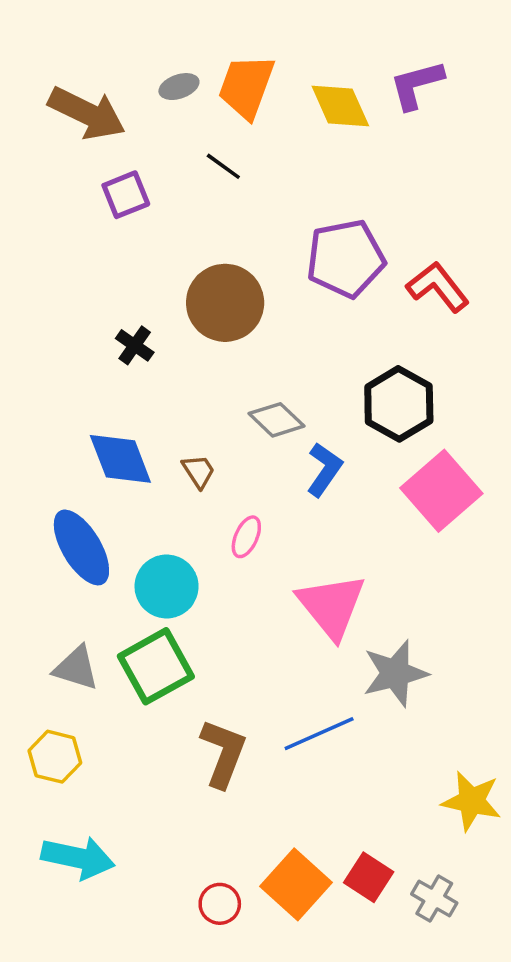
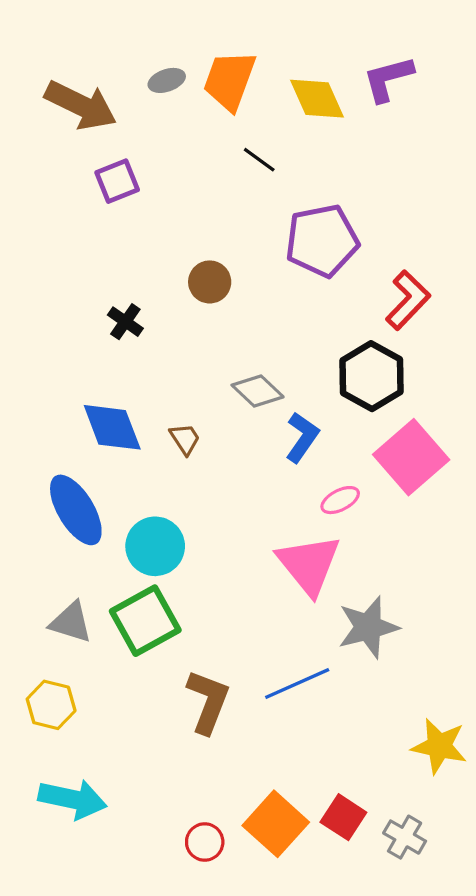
black line: (223, 166) -> (259, 160), moved
red L-shape: (438, 287) -> (408, 300), moved, turned 82
brown circle: (225, 303) -> (210, 282), size x0.6
pink ellipse: (246, 537) -> (340, 500), moved, turned 39

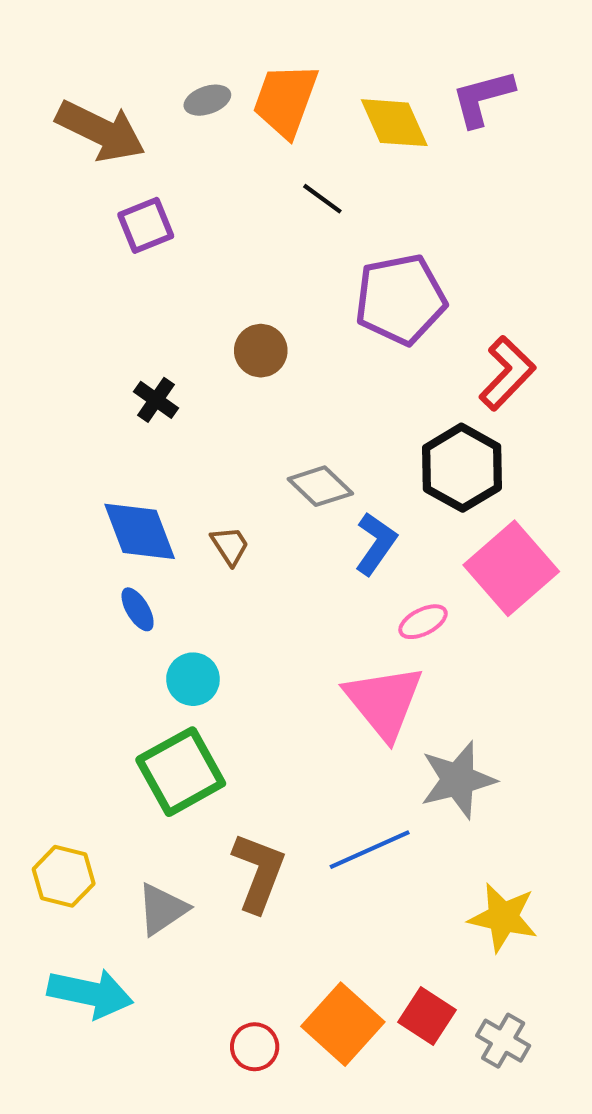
blue ellipse: (76, 510) -> (138, 609), moved, size x0.5
cyan circle: (155, 546) -> (193, 679), size x0.7
gray triangle: (71, 622) -> (162, 909), moved, turned -51
yellow star: (439, 746) -> (503, 917), moved

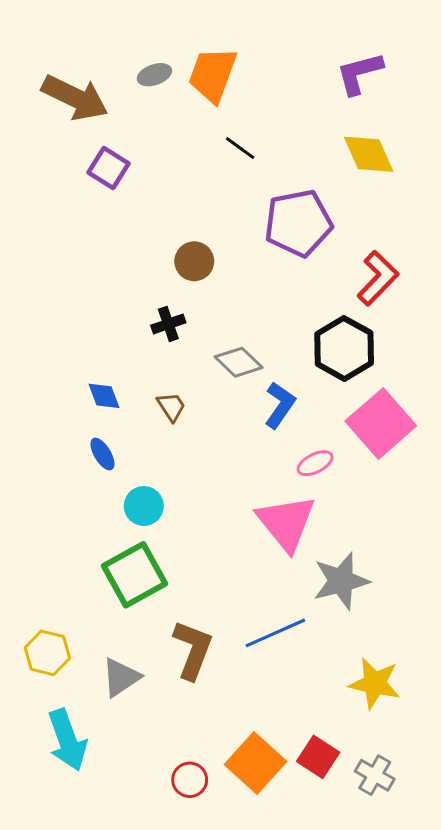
yellow diamond: (394, 123) -> (369, 154), moved
purple square: (146, 225) -> (109, 168), turned -36
black cross: (156, 400) -> (168, 324), moved, turned 36
blue diamond: (140, 531) -> (104, 396), size x0.6
cyan arrow: (90, 993) -> (67, 740), turned 58

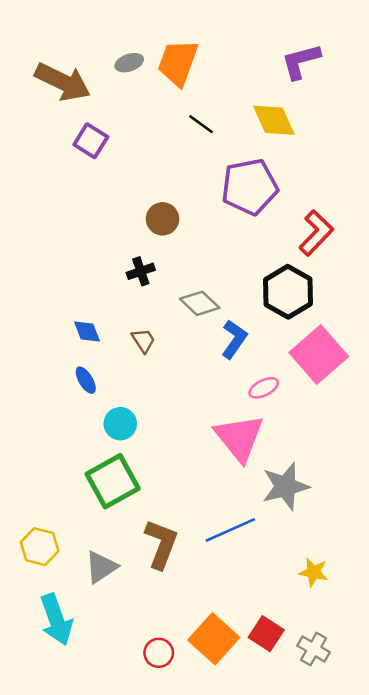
yellow diamond: (369, 154) -> (274, 120), moved
yellow star: (375, 683) -> (314, 572), size x0.7

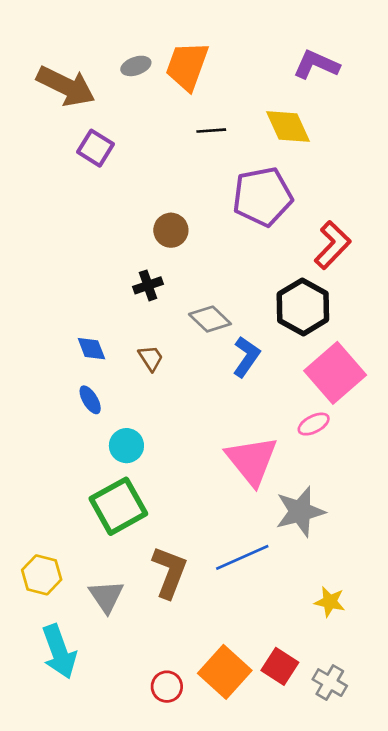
purple L-shape: (301, 61) -> (316, 65), turned 39
black line: (201, 124) -> (211, 131), turned -40
pink ellipse: (264, 388) -> (314, 424), moved
gray triangle: (101, 567) -> (106, 596), turned -30

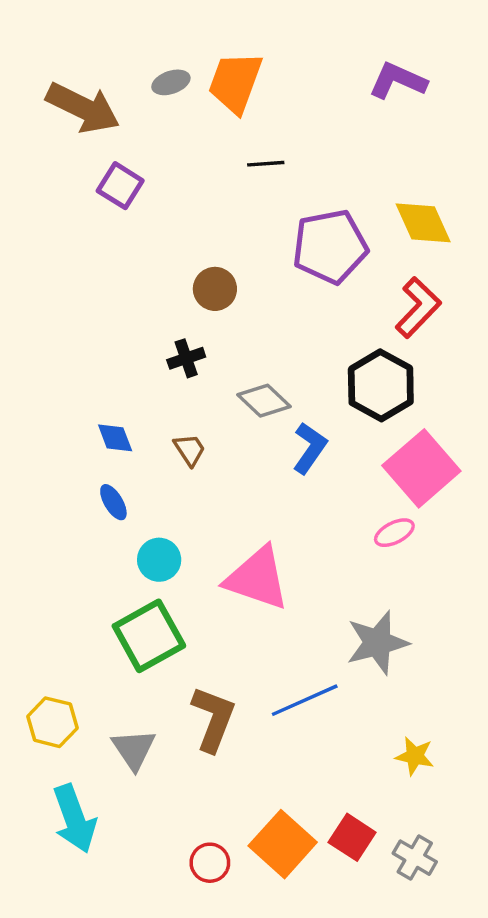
yellow diamond: (288, 127) -> (423, 223), moved
pink triangle: (252, 460) -> (257, 578), moved, turned -32

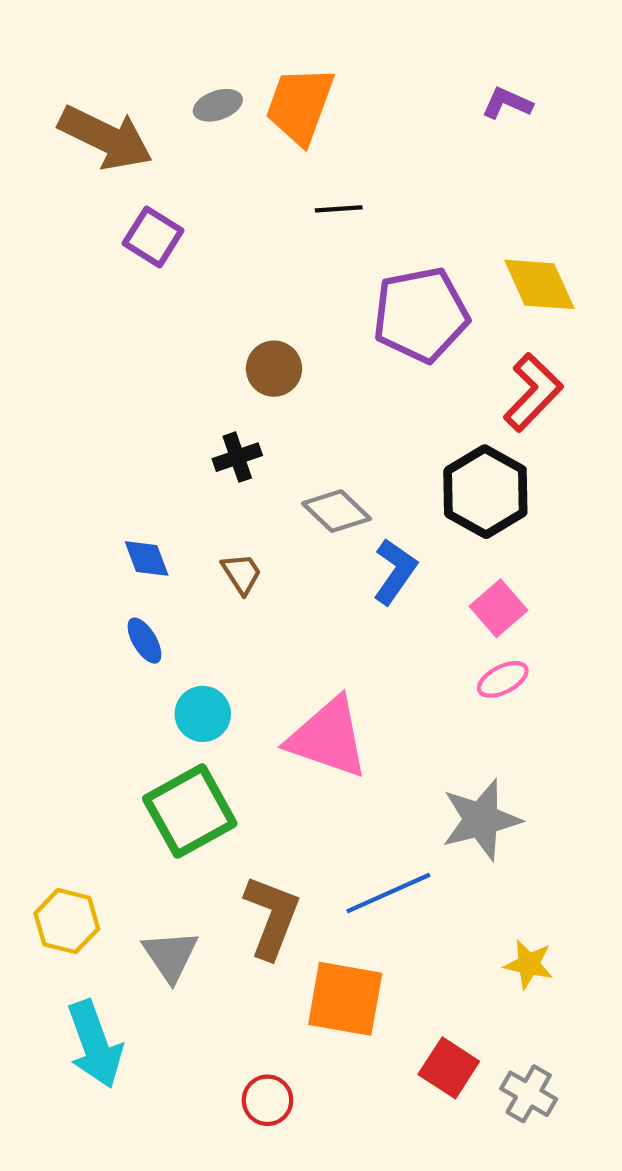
purple L-shape: (398, 81) -> (507, 103), size x0.7
pink square: (421, 468) -> (498, 608), moved, size x0.6
orange square: (283, 844) -> (345, 999), moved, turned -32

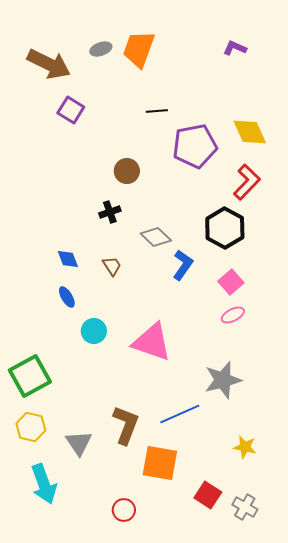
black line: (339, 209) -> (157, 111), moved
green square: (190, 811) -> (30, 376), moved

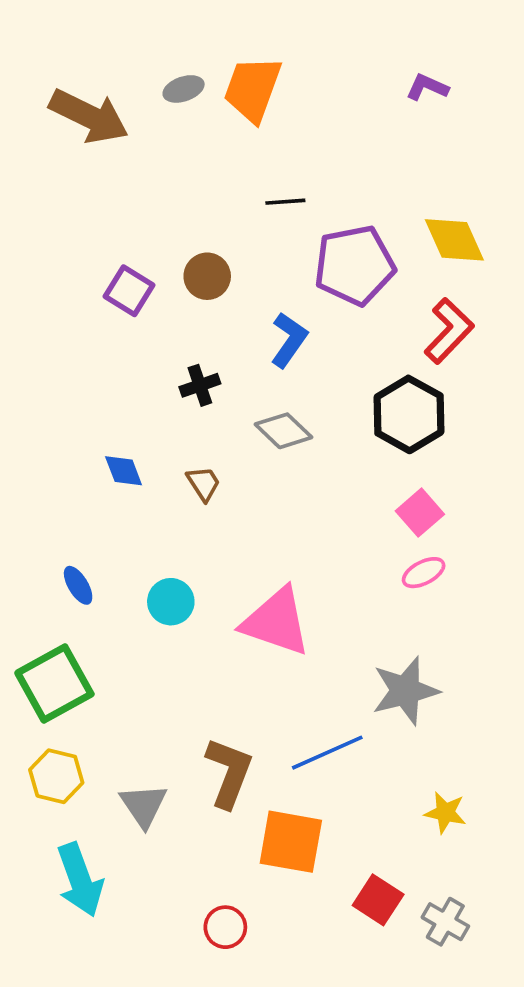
purple square: (71, 110) -> (129, 291), moved
brown circle: (127, 171) -> (207, 276), moved
blue L-shape: (183, 265) -> (289, 340), moved
blue ellipse: (67, 297) -> (78, 585), moved

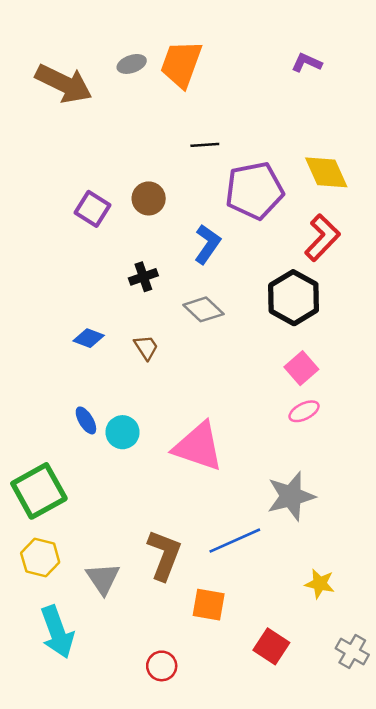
blue diamond: (124, 471) -> (89, 338), turned -48
blue ellipse: (78, 585) -> (86, 420), moved
orange square: (291, 842) -> (209, 605), size x0.7
gray cross: (445, 922) -> (352, 652), moved

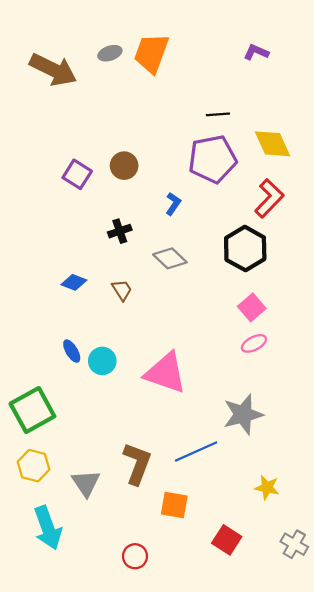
black line: (205, 145) -> (218, 114), moved
blue L-shape: (207, 244) -> (173, 204), size x0.7

